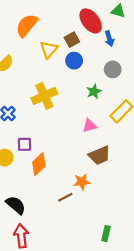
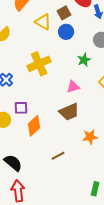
yellow triangle: (49, 50) -> (43, 22), turned -42
pink triangle: (90, 126) -> (73, 87), moved
brown trapezoid: (99, 155) -> (69, 112), moved
orange star: (82, 182) -> (90, 137), moved

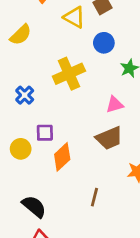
blue circle: (66, 32) -> (104, 43), moved
brown line: (58, 156) -> (94, 197), turned -48

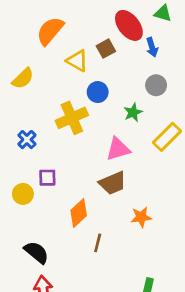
blue circle: (104, 43) -> (98, 92), moved
pink triangle: (115, 105) -> (118, 149), size x1.4
orange diamond: (62, 157) -> (79, 213), moved

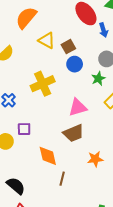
brown square: (106, 49) -> (68, 47), moved
blue circle: (98, 92) -> (75, 64), moved
green star: (133, 112) -> (98, 79), moved
orange diamond: (79, 213) -> (48, 156), turned -60

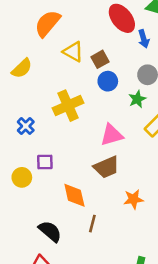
black semicircle: (16, 186) -> (50, 231), moved

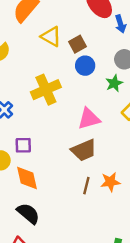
orange diamond: (74, 195) -> (27, 178), moved
brown line: (92, 224) -> (86, 186), moved

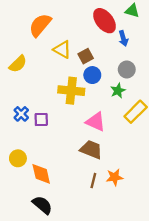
yellow cross: (46, 90) -> (71, 91), moved, turned 30
pink triangle: (89, 119) -> (96, 122), turned 40
purple square: (23, 145) -> (41, 119), moved
brown trapezoid: (84, 150) -> (91, 149), turned -135

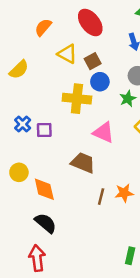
red ellipse: (105, 21) -> (90, 22), moved
orange semicircle: (40, 25) -> (43, 27), size x0.7
brown trapezoid: (91, 149) -> (83, 163), moved

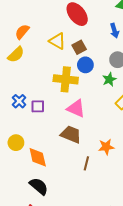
orange semicircle: (43, 27) -> (22, 32), moved
pink triangle: (104, 132) -> (76, 108), moved
orange star: (124, 193) -> (106, 147), moved

